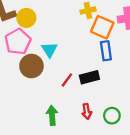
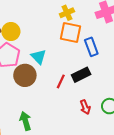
orange square: (102, 27) -> (70, 32), moved
green arrow: (52, 115) -> (25, 121), moved

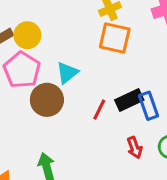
blue rectangle: (91, 47) -> (149, 106), moved
cyan triangle: (38, 57) -> (67, 73), turned 35

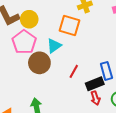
orange square: (115, 38) -> (69, 26), moved
black rectangle: (129, 100) -> (95, 84), moved

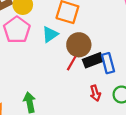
brown circle: (39, 63) -> (79, 45), moved
black rectangle: (95, 84) -> (93, 60), moved

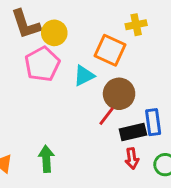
black rectangle: (93, 60) -> (133, 132), moved

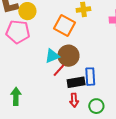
pink pentagon: (42, 64) -> (18, 32), turned 30
cyan triangle: (84, 76) -> (52, 56), moved

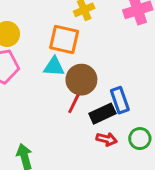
cyan triangle: (52, 56) -> (54, 67), moved, turned 42
red arrow: (74, 100) -> (107, 139), turned -56

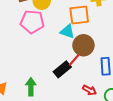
orange square: (64, 39) -> (79, 15), turned -35
black rectangle: (102, 114) -> (62, 69), moved, turned -30

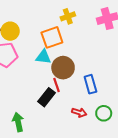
red line: (74, 60) -> (57, 85), turned -48

